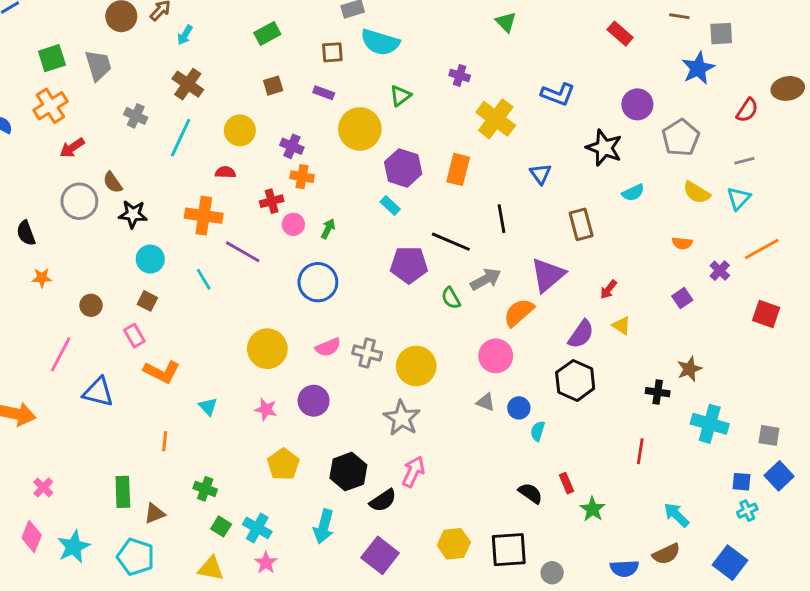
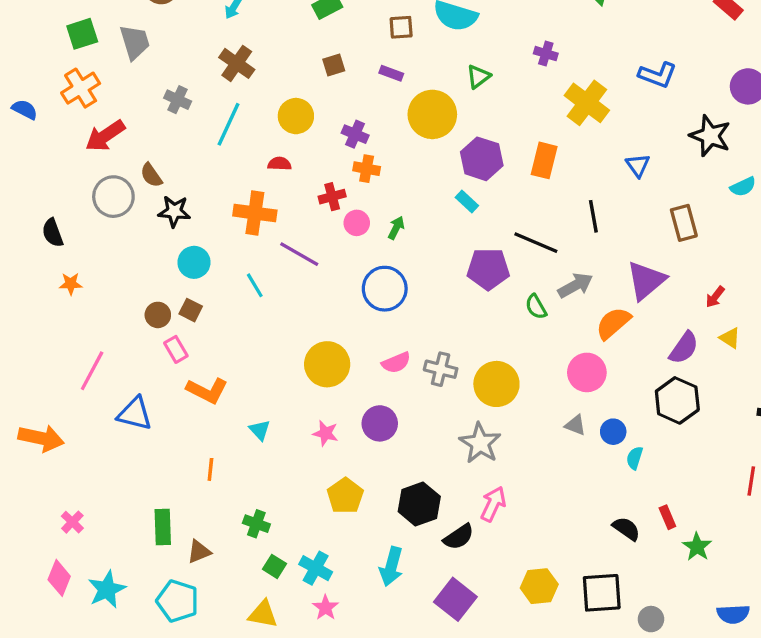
red arrow: (72, 148) -> (105, 136), size x1.4
brown circle: (91, 305) -> (158, 315), moved

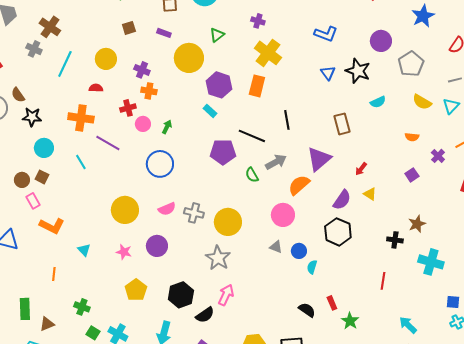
brown cross: (237, 63) -> (50, 27), moved
yellow cross: (587, 103) -> (268, 53), moved
blue triangle: (638, 165) -> (328, 73), moved

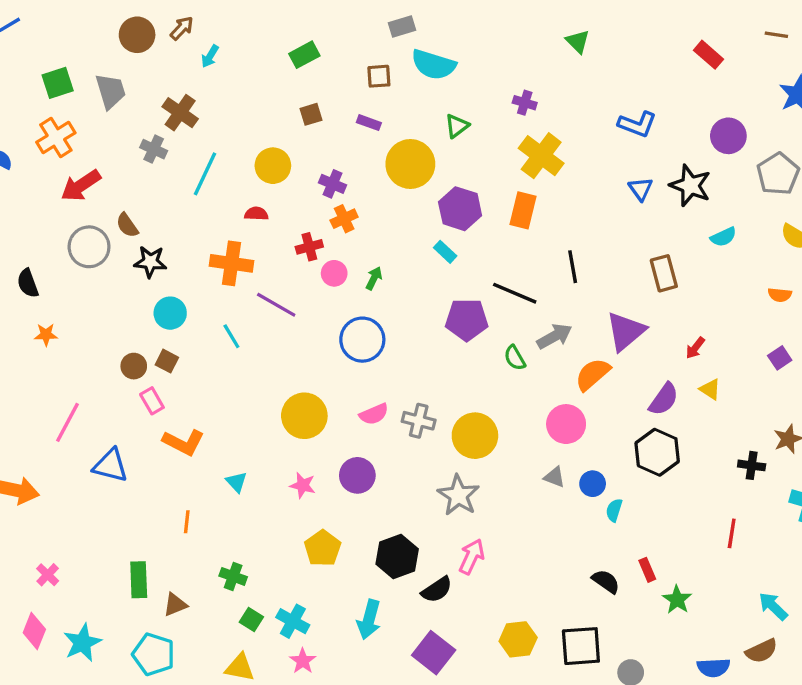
orange cross: (149, 91) -> (344, 219), turned -35

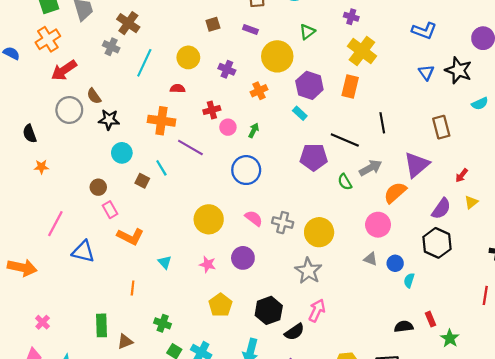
orange cross: (344, 219) -> (259, 91), moved
brown square: (167, 361) -> (142, 181), moved
yellow triangle: (710, 389) -> (471, 202), turned 48
pink semicircle: (374, 414) -> (254, 218), turned -120
black semicircle: (606, 581) -> (404, 327), turned -42

